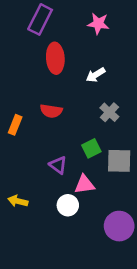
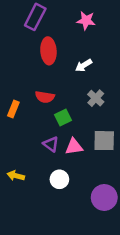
green square: (91, 148) -> (63, 118), moved
pink triangle: (84, 184) -> (74, 147), moved

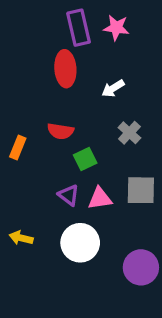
purple rectangle: (35, 17) -> (79, 28), moved, turned -40
white circle: (59, 179) -> (80, 243), size x1.5

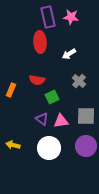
purple circle: (141, 267) -> (86, 146), moved

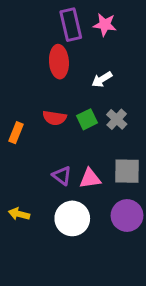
green square: (52, 97) -> (87, 119), moved

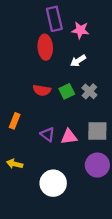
pink star: (105, 25) -> (80, 30), moved
orange rectangle: (16, 133) -> (15, 121), moved
white circle: (72, 218) -> (53, 183), moved

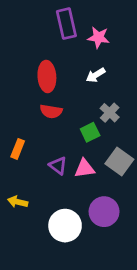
red ellipse: (45, 47) -> (47, 76), moved
green square: (67, 91) -> (90, 132), moved
gray square: (97, 131) -> (119, 161), turned 35
purple circle: (97, 165) -> (104, 212), moved

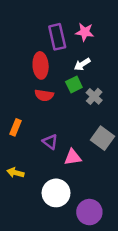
purple rectangle: (66, 24) -> (57, 37), moved
green square: (90, 132) -> (74, 85), moved
pink triangle: (85, 168) -> (73, 157), moved
purple circle: (104, 212) -> (89, 212), moved

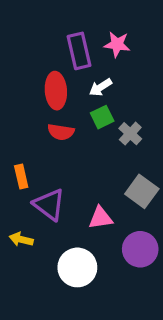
white arrow: (82, 64) -> (101, 87), moved
orange rectangle: (15, 127) -> (21, 177), turned -35
purple triangle: (50, 142) -> (49, 205), moved, size x1.5
purple circle: (89, 212) -> (140, 249), moved

